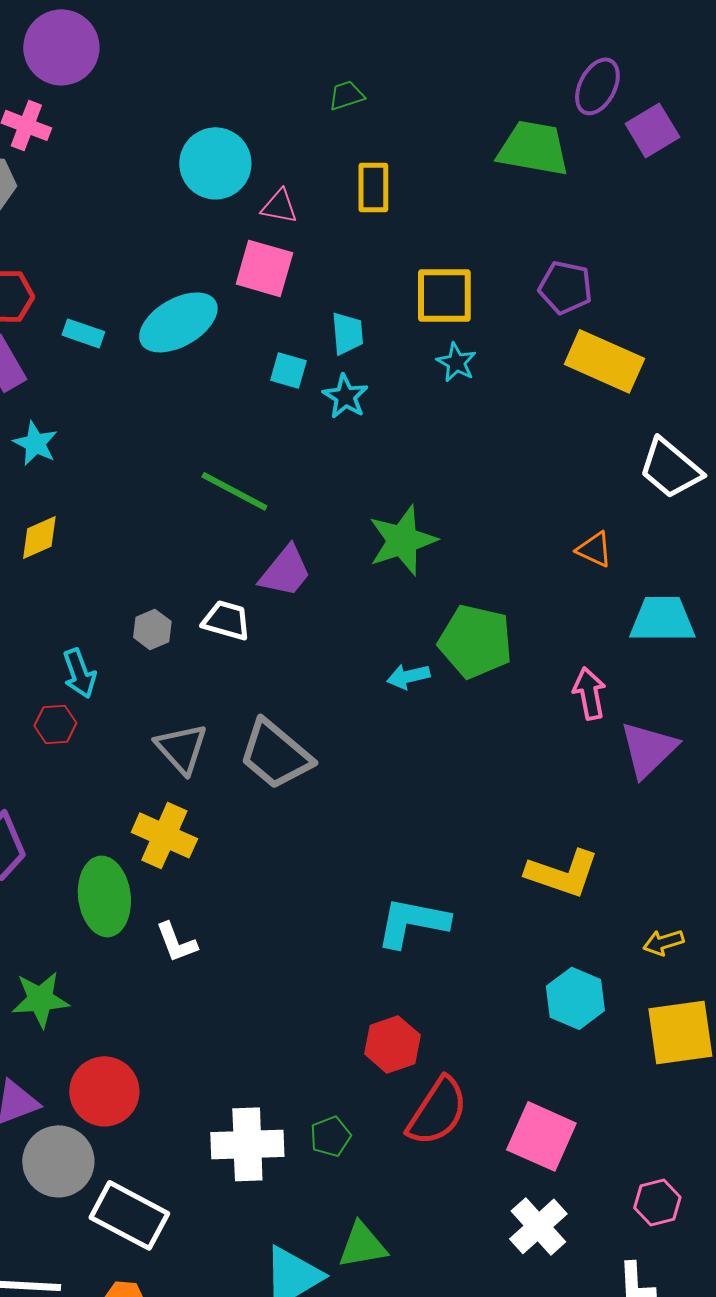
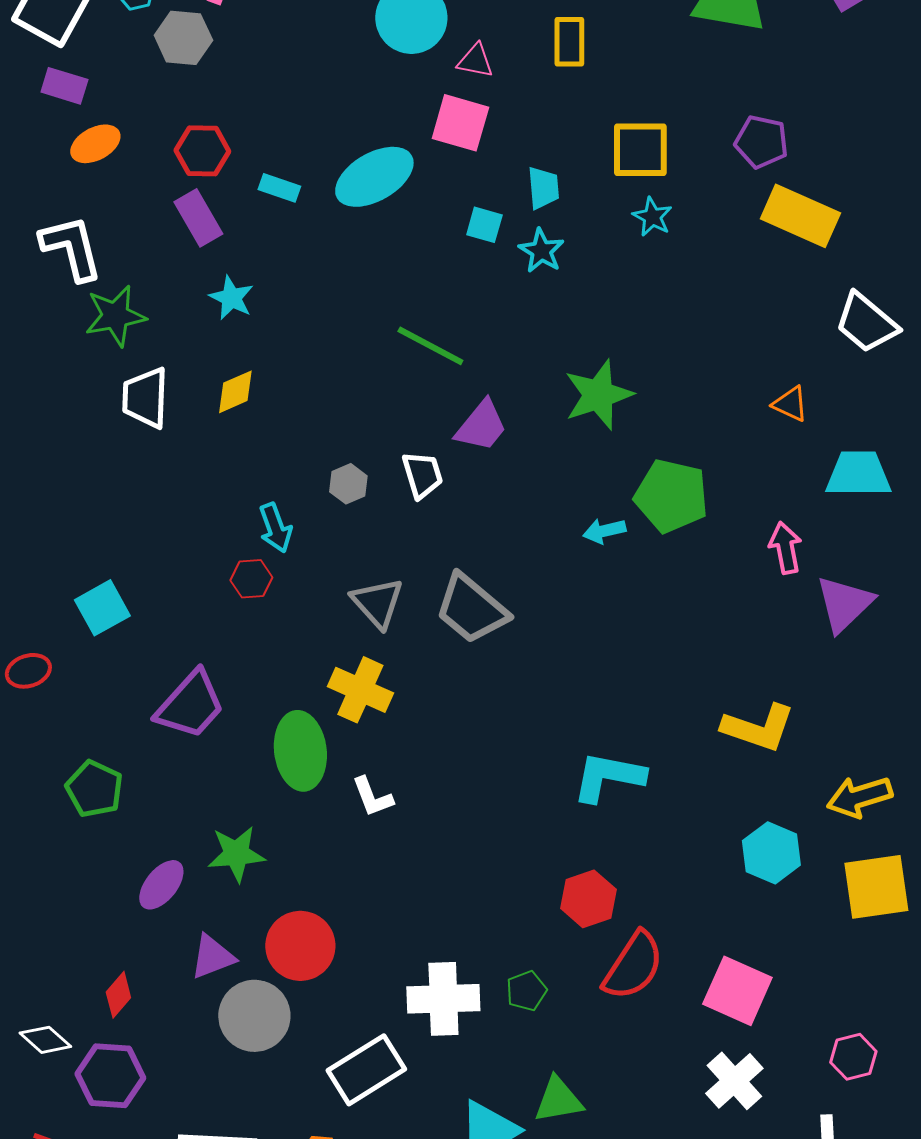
white trapezoid: (226, 620) -> (422, 475), turned 57
yellow arrow: (663, 942) -> (859, 797), size x1.6
white rectangle: (129, 1215) -> (366, 1070), moved, turned -60

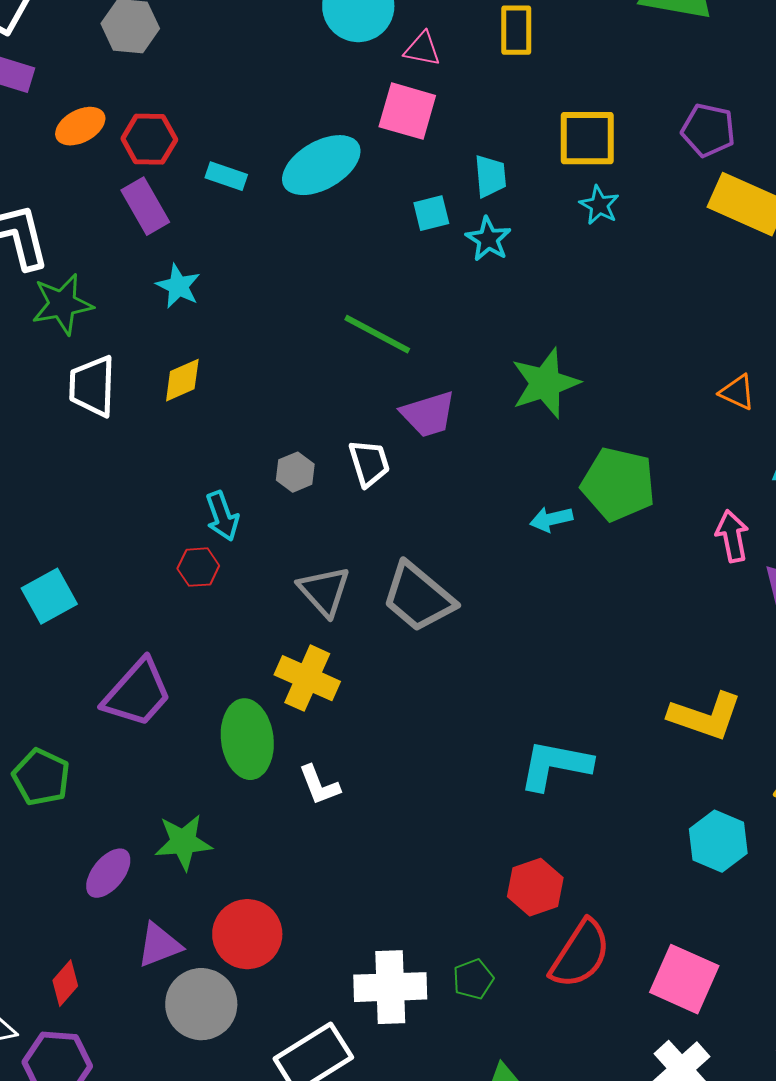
orange ellipse: (95, 144) -> (80, 126), moved
cyan square: (484, 225) -> (431, 213), turned -30
purple trapezoid: (481, 426) -> (428, 414), turned 34

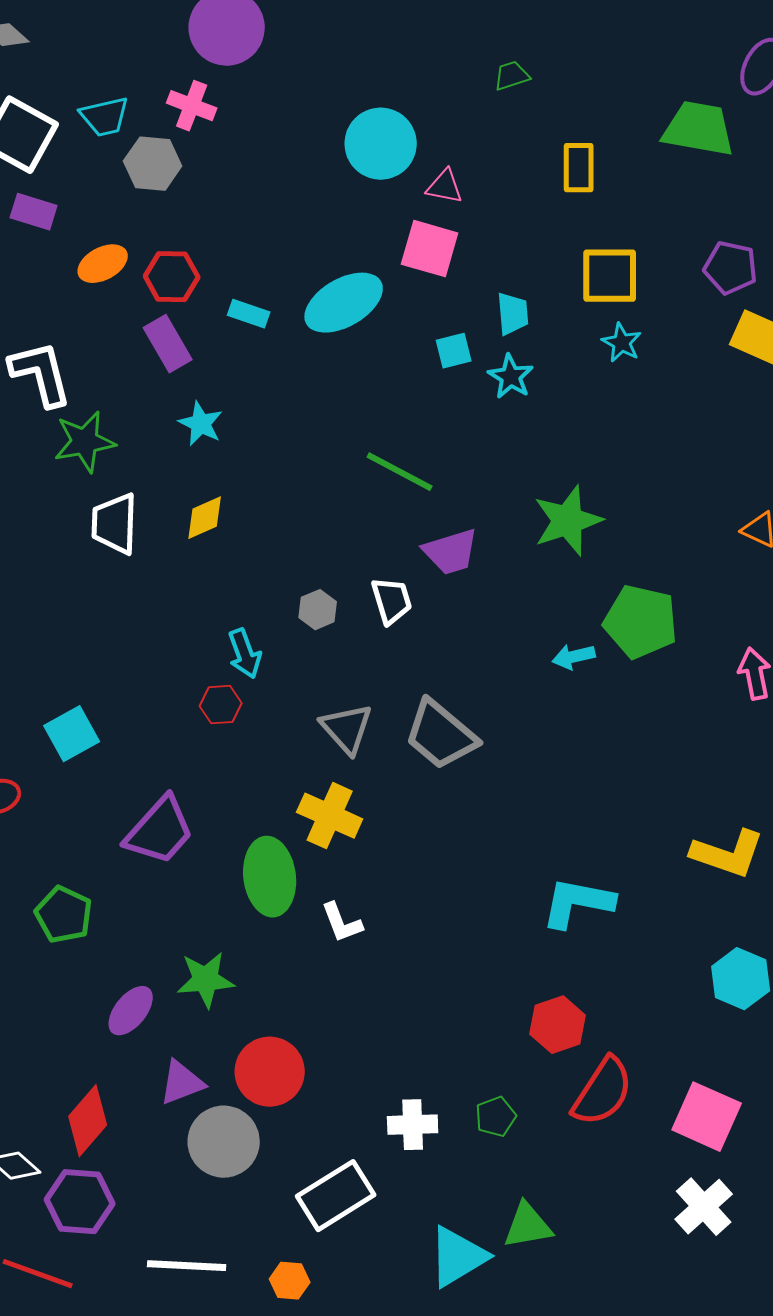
yellow rectangle: (516, 30) -> (579, 168), moved
red diamond: (65, 983) -> (88, 1121), size x1.5
white cross: (390, 987) -> (413, 1125), size x0.7

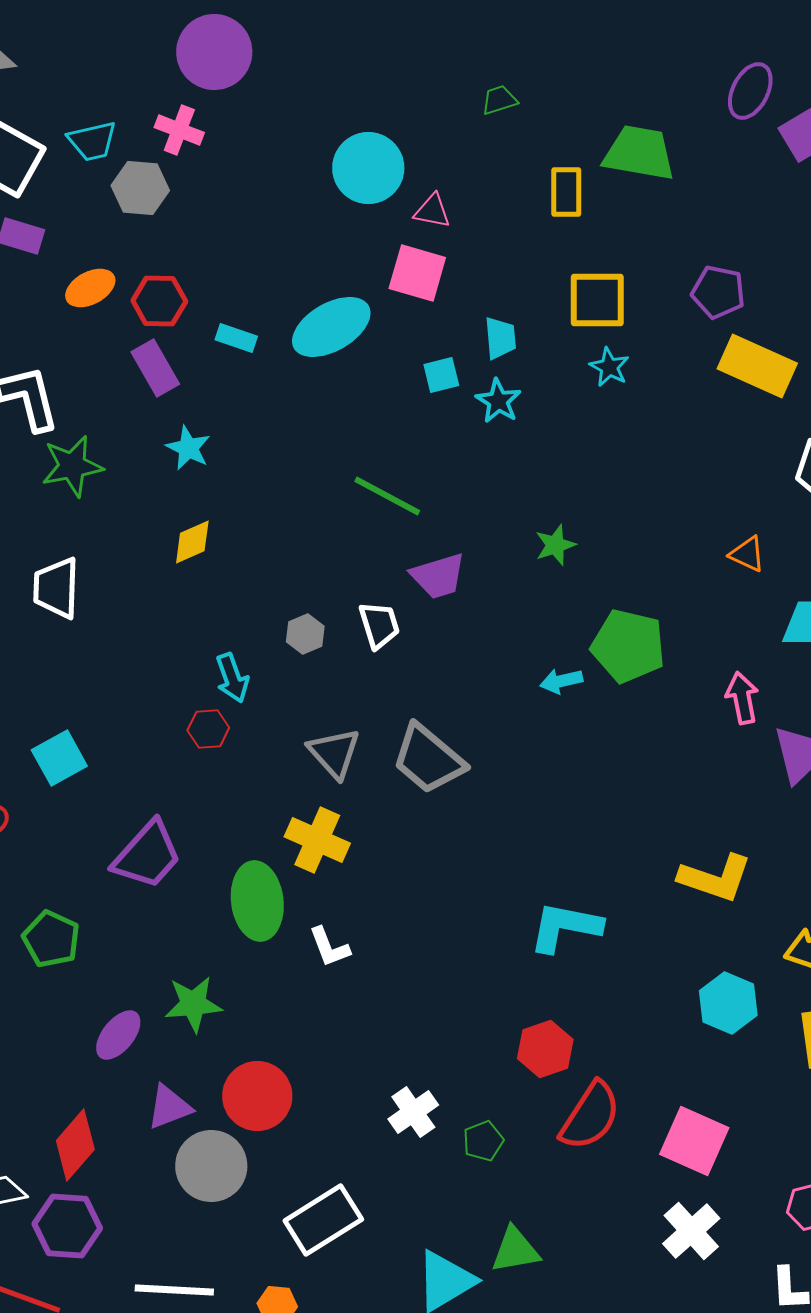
green trapezoid: (699, 129) -> (639, 153), moved
green star: (568, 521) -> (555, 545), size x0.6
white trapezoid: (115, 524) -> (56, 588), moved
white cross: (413, 1125) -> (413, 1112), moved, turned -33

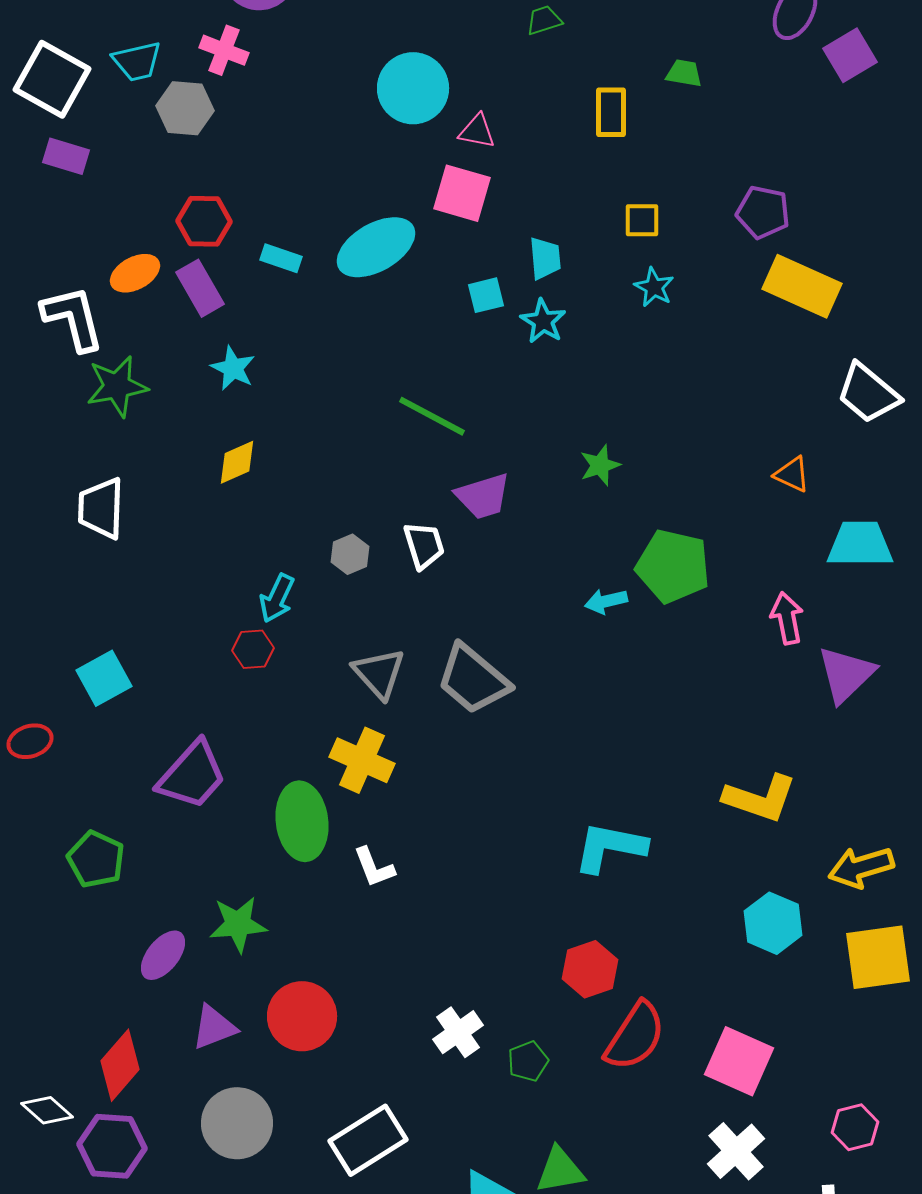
green trapezoid: (639, 153) -> (684, 73), size x0.5
orange ellipse: (90, 288) -> (135, 273), moved
yellow square: (597, 300) -> (642, 220), size x0.6
cyan arrow: (232, 678) -> (277, 598), turned 45
gray circle: (211, 1166) -> (237, 1123), moved

